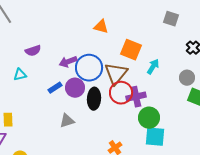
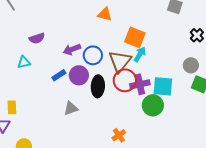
cyan arrow: (153, 67) -> (140, 54), moved
blue circle: (89, 68) -> (93, 55), size x0.7
cyan square: (155, 137) -> (163, 86), moved

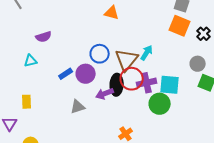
orange square: (135, 37) -> (180, 26), moved
purple arrow: (72, 49) -> (105, 94), moved
black ellipse: (98, 86) -> (117, 85), moved
yellow rectangle: (12, 107) -> (27, 102), moved

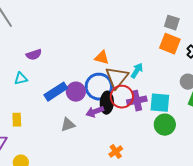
orange triangle: (112, 13) -> (102, 58), moved
blue circle: (100, 54) -> (99, 87), moved, size x1.4
blue rectangle: (66, 74) -> (56, 92), size x1.6
green circle: (160, 104) -> (165, 125), moved

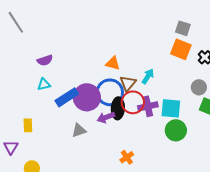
brown triangle: (117, 78) -> (128, 83), size x0.7
cyan triangle: (21, 79) -> (44, 84), moved
purple circle: (76, 92) -> (87, 97), size x1.4

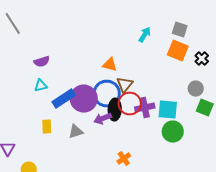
cyan arrow: (148, 76) -> (145, 35), moved
yellow rectangle: (28, 125) -> (47, 127), moved

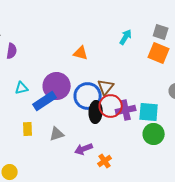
purple semicircle: (42, 62) -> (12, 51), moved, turned -63
orange triangle: (110, 65) -> (81, 53), moved
purple circle: (84, 99) -> (57, 86), moved
purple arrow: (103, 119) -> (84, 149), moved

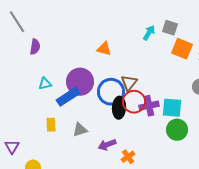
gray square: (161, 32) -> (170, 28), moved

